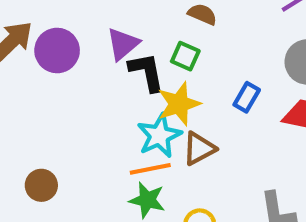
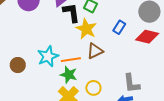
yellow star: (179, 104) -> (86, 29), turned -30
cyan star: (159, 136) -> (48, 56), moved

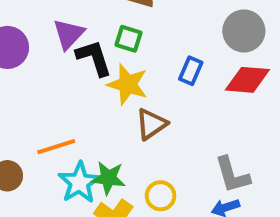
cyan star: (48, 56) -> (79, 183), moved
orange line: (71, 60) -> (56, 147), moved

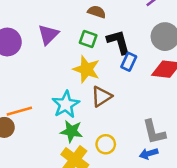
black L-shape: (94, 58) -> (119, 42), moved
orange line: (56, 147) -> (19, 111), moved
cyan star: (79, 183) -> (66, 104), moved

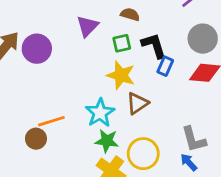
purple triangle: (48, 35) -> (88, 26), moved
green square: (88, 39) -> (122, 43), turned -30
yellow circle: (106, 144) -> (143, 154), size x1.5
blue arrow: (149, 154) -> (189, 162), turned 66

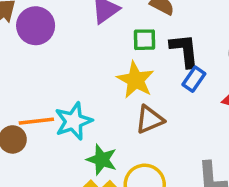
cyan star: (100, 113) -> (73, 121), moved

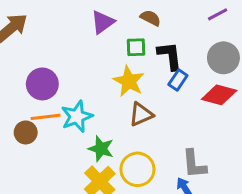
purple circle: (36, 26) -> (42, 84), moved

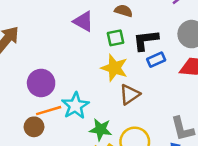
purple triangle: (103, 22) -> (83, 21), turned -45
black L-shape: (170, 56) -> (146, 40), turned -80
blue rectangle: (178, 80) -> (156, 60), turned 42

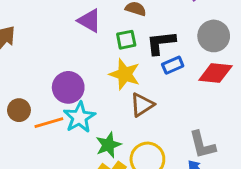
purple circle: (41, 83) -> (68, 87), moved
brown circle: (34, 127) -> (19, 110), moved
green star: (101, 129) -> (108, 145), turned -30

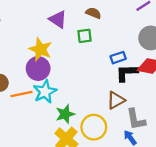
black L-shape: (161, 43) -> (127, 73), moved
yellow star: (125, 74) -> (40, 49), moved
brown triangle: (142, 105) -> (116, 100), moved

